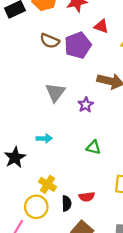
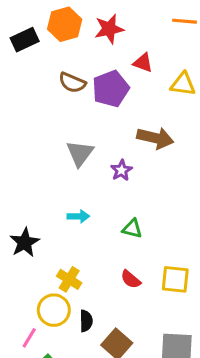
cyan arrow: (44, 138) -> (78, 216), moved
red semicircle: (87, 197) -> (131, 279), moved, turned 48
black semicircle: (67, 203) -> (86, 321), moved

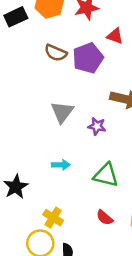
purple star: (121, 170) -> (97, 126), turned -30
green triangle: (132, 229) -> (106, 175), size x1.5

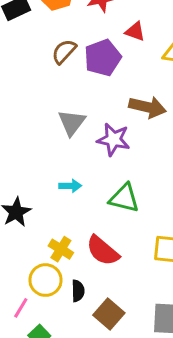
brown semicircle: (56, 53) -> (64, 51), turned 110
purple star: (97, 126) -> (113, 140), size x1.5
red semicircle: (105, 218) -> (103, 251), moved, size x1.6

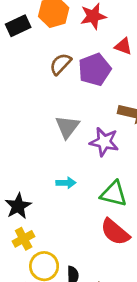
yellow cross: (61, 249) -> (24, 239), moved, turned 30
red semicircle: (103, 251) -> (115, 232), moved

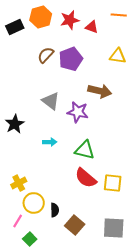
red triangle: (123, 46) -> (92, 27), moved
gray triangle: (67, 127) -> (51, 101), turned -30
black star: (18, 206) -> (15, 124), moved

